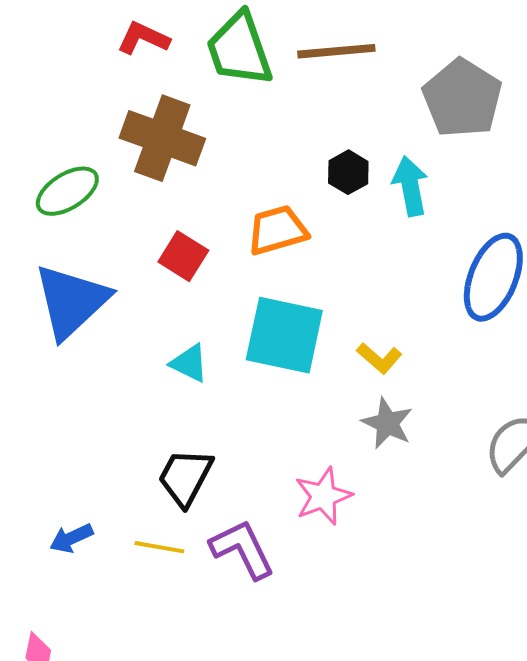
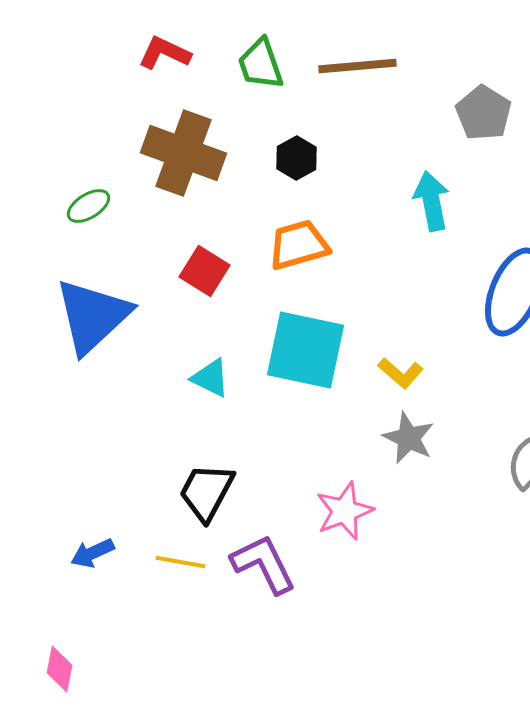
green trapezoid: (239, 49) -> (260, 64), size x0.7
gray pentagon: (462, 98) -> (484, 113), size x0.7
black hexagon: (348, 172) -> (296, 158), moved
green ellipse: (67, 191) -> (88, 206), size x0.7

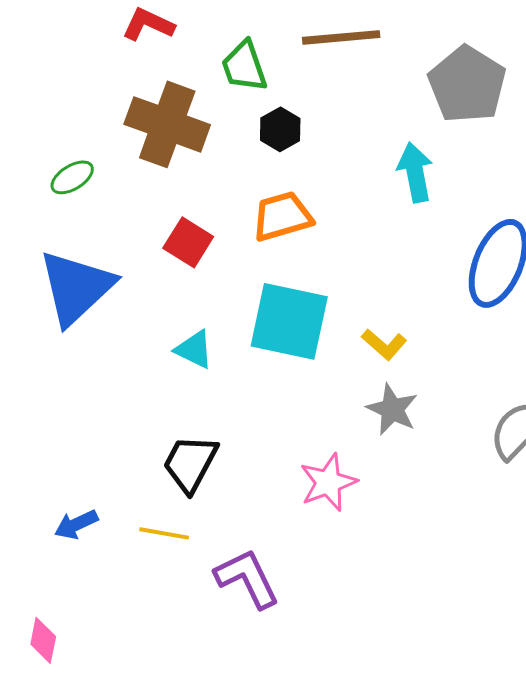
green trapezoid: (260, 64) -> (244, 66), moved
gray pentagon: (484, 113) -> (467, 84), size x1.4
purple L-shape: (264, 564) -> (247, 578), moved

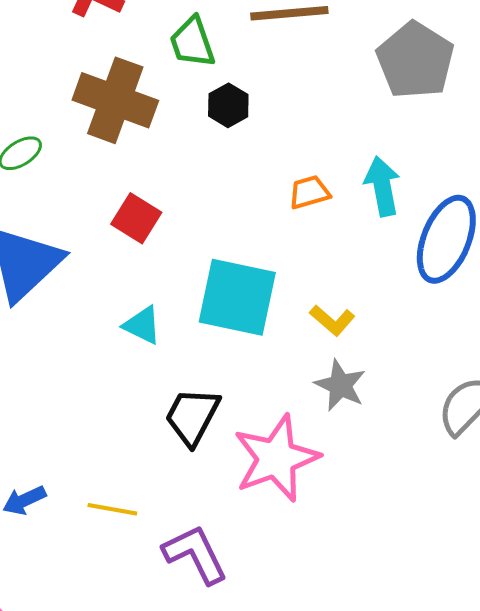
cyan arrow: (415, 172) -> (382, 186), moved
orange trapezoid: (282, 216) -> (309, 192), moved, size x0.7
black trapezoid: (190, 463) -> (192, 416), moved
pink star: (328, 482) -> (276, 458), size x1.5

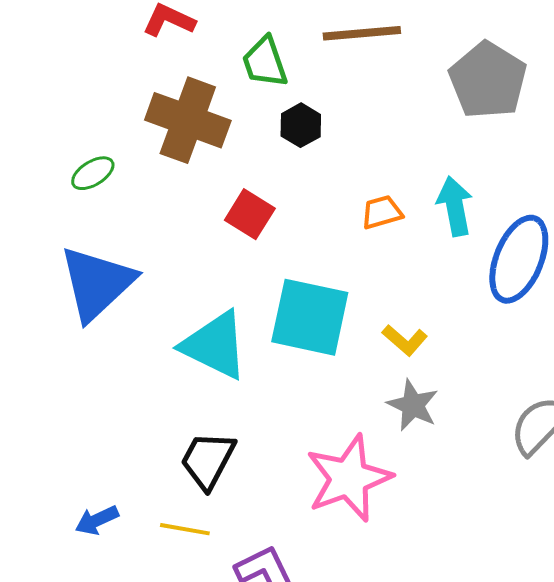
red square: (136, 218) -> (250, 214), moved
cyan triangle: (142, 325) -> (215, 345), size x1.8
black trapezoid: (192, 416) -> (208, 460), moved

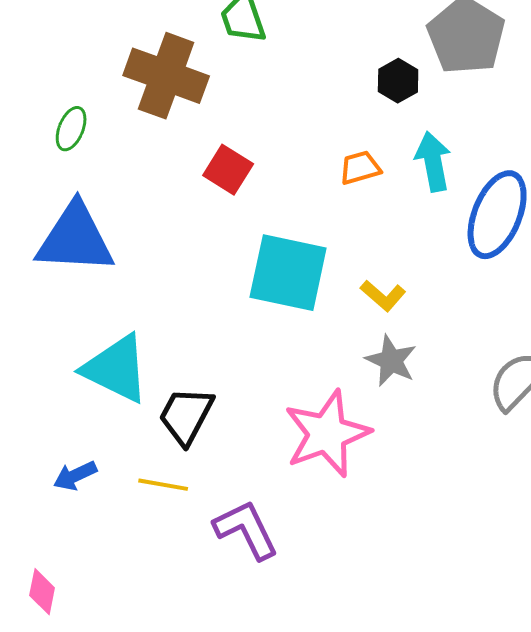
black hexagon: (301, 125) -> (398, 81), moved
green ellipse: (93, 173) -> (71, 129), turned -36
blue triangle: (97, 283) -> (75, 239), turned 46
cyan triangle: (215, 345) -> (116, 369), moved

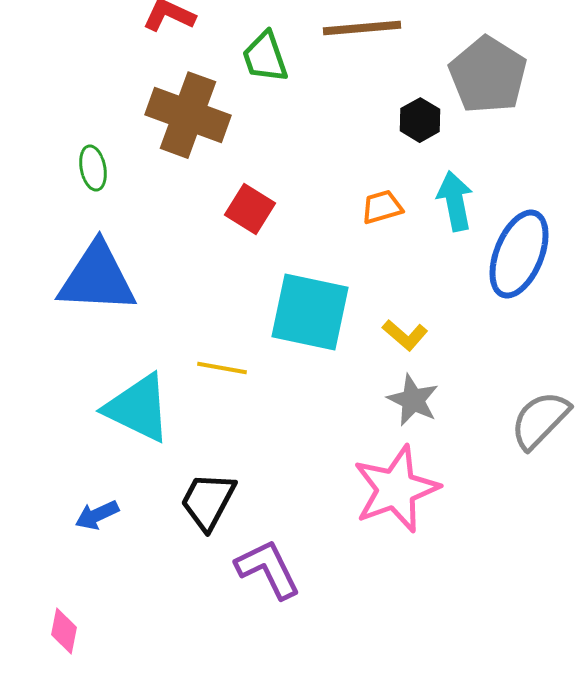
green ellipse: (71, 129) -> (93, 168), turned -33
black trapezoid: (186, 416) -> (208, 501), moved
pink star: (327, 434) -> (396, 489), moved
yellow line: (163, 485) -> (222, 368), moved

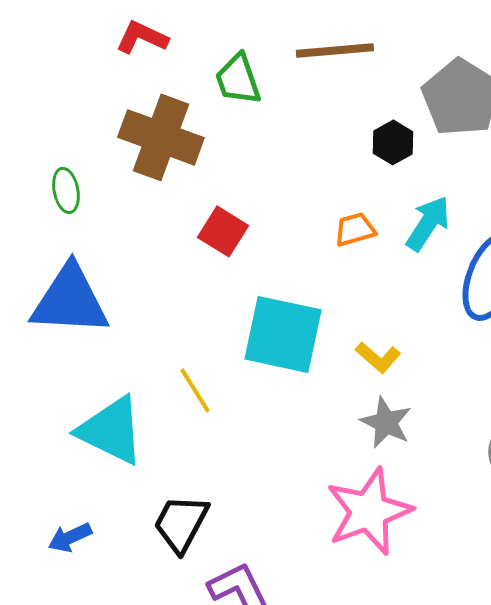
cyan arrow: (455, 201) -> (428, 223), turned 44
yellow line: (222, 368) -> (195, 390), turned 48

